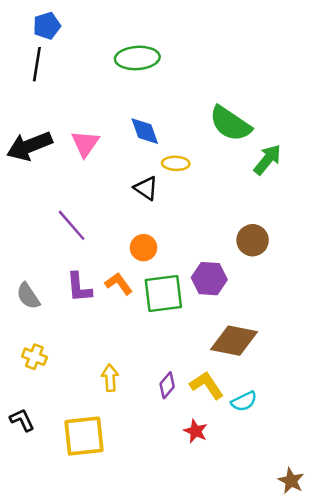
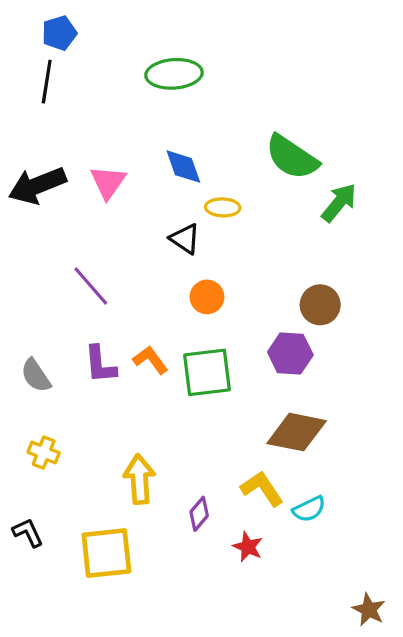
orange circle: (144, 248) -> (207, 297), moved
purple hexagon: (209, 279) -> (290, 354), moved
yellow arrow: (110, 378) -> (139, 479), size x1.4
purple diamond: (167, 385) -> (199, 514), moved

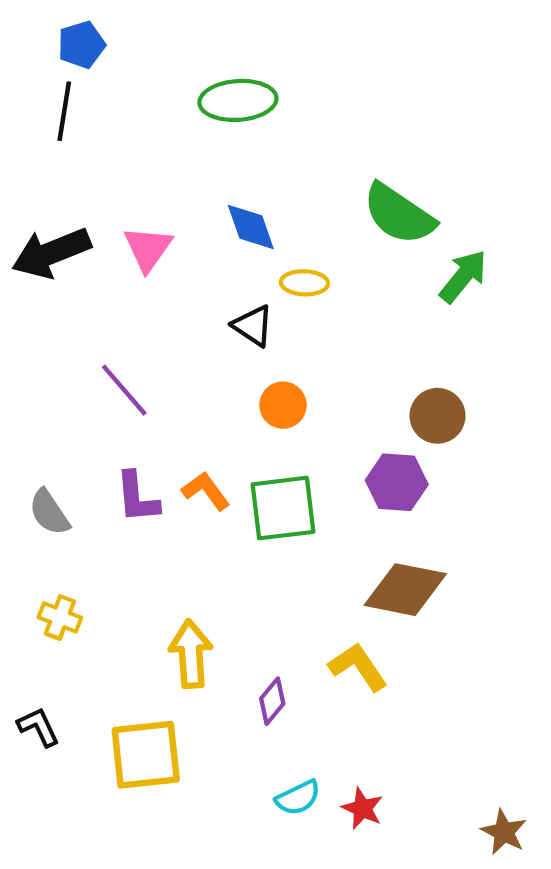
cyan semicircle: (309, 509) -> (298, 798), moved
red star: (248, 547) -> (362, 808), moved

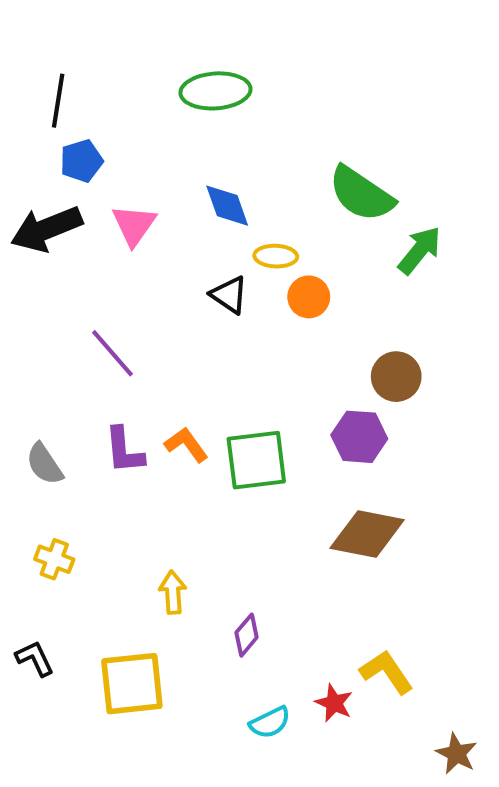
blue pentagon: (81, 45) -> (81, 161), moved
orange circle: (283, 405) -> (309, 297), moved
yellow arrow: (191, 654) -> (173, 592), size x0.7
yellow L-shape: (358, 667) -> (386, 672), moved
red star: (362, 808) -> (334, 703), moved

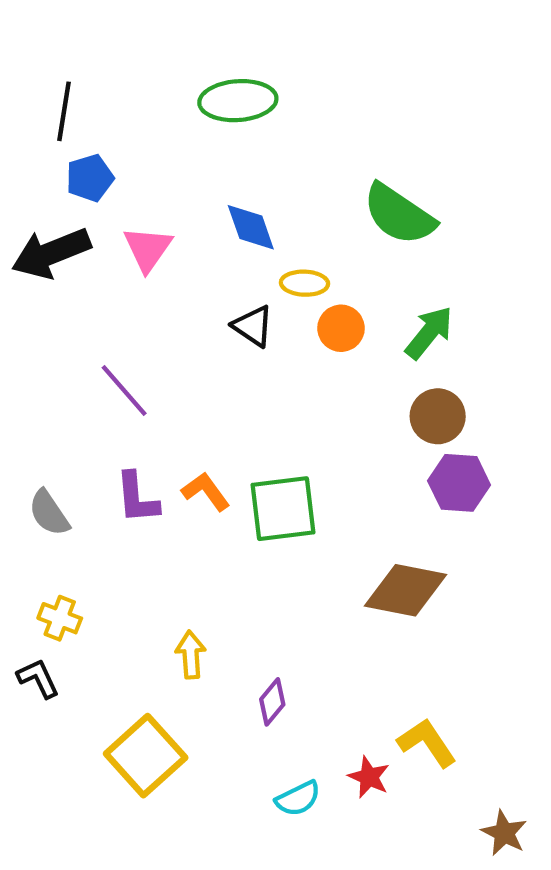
green arrow: (420, 250) -> (429, 333), moved
purple hexagon: (359, 437) -> (459, 483), moved
black L-shape: (35, 658) -> (38, 678), moved
yellow square: (132, 684) -> (146, 756), turned -36

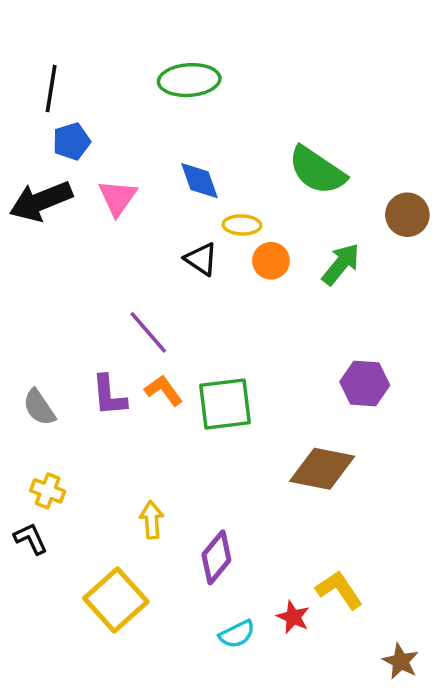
purple line: (124, 391) -> (148, 332), moved
brown circle: (438, 416) -> (407, 215), moved
purple diamond: (272, 702) -> (216, 557), size x1.4

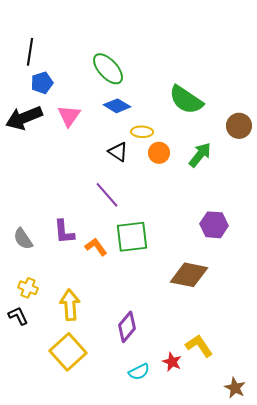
green ellipse: (189, 80) -> (108, 69), moved, turned 52
blue diamond: (199, 181) -> (117, 106), turned -40
purple line: (148, 332) -> (107, 195), moved
orange L-shape: (164, 390) -> (96, 247), moved
yellow arrow: (152, 520) -> (70, 305), moved, size x1.4

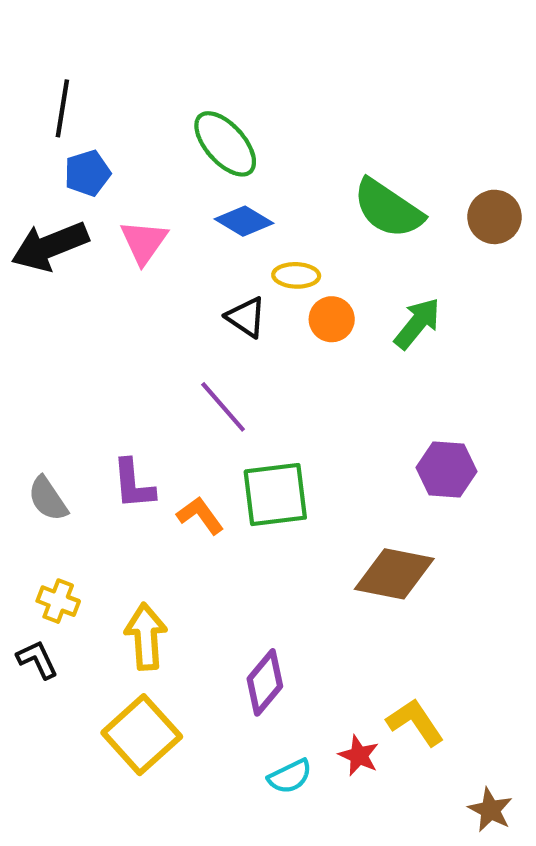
brown circle: (239, 126) -> (495, 217), moved

